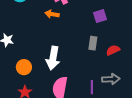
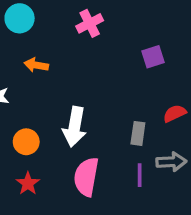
orange arrow: (52, 14) -> (36, 65), moved
gray rectangle: (93, 43) -> (138, 133), moved

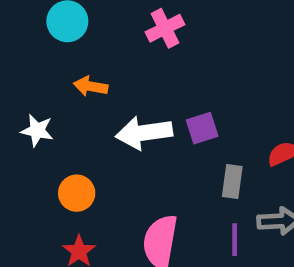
purple square: (153, 57) -> (202, 128), moved
white arrow: (75, 127) -> (144, 133), moved, turned 72

